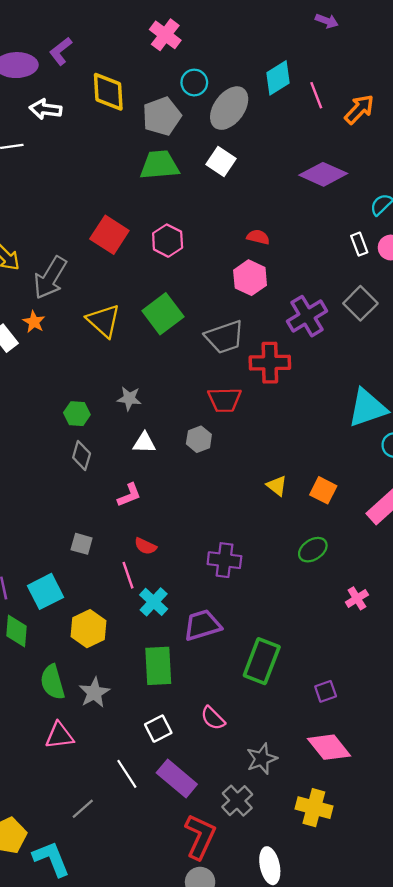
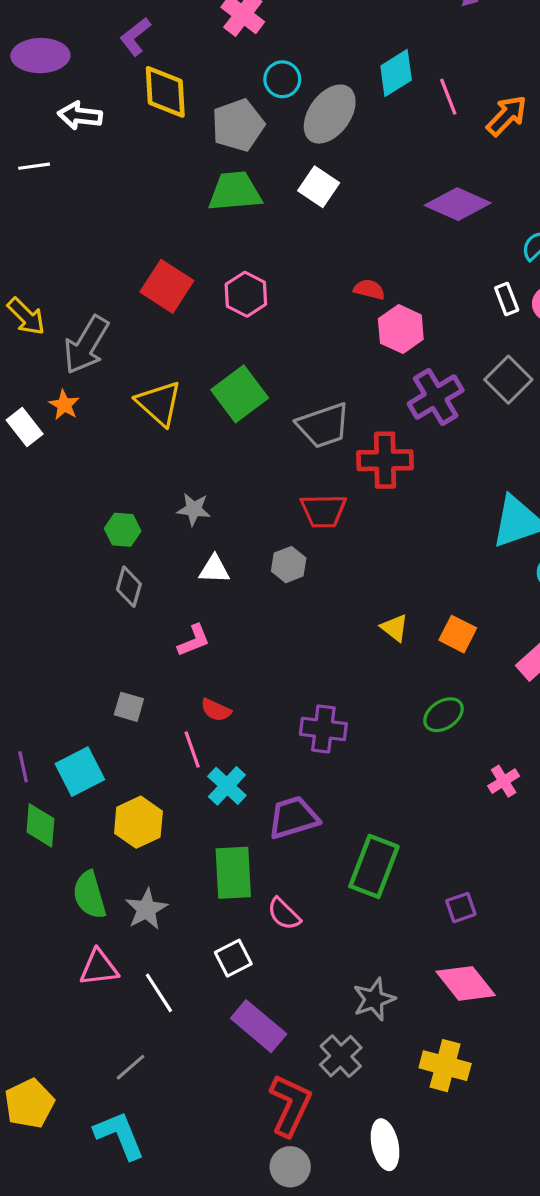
purple L-shape: (61, 51) -> (135, 37), moved
pink hexagon: (250, 278) -> (401, 329), moved
pink semicircle: (213, 718) -> (284, 914), moved
white line: (127, 774) -> (159, 993), moved
cyan L-shape: (51, 859) -> (119, 1135), moved

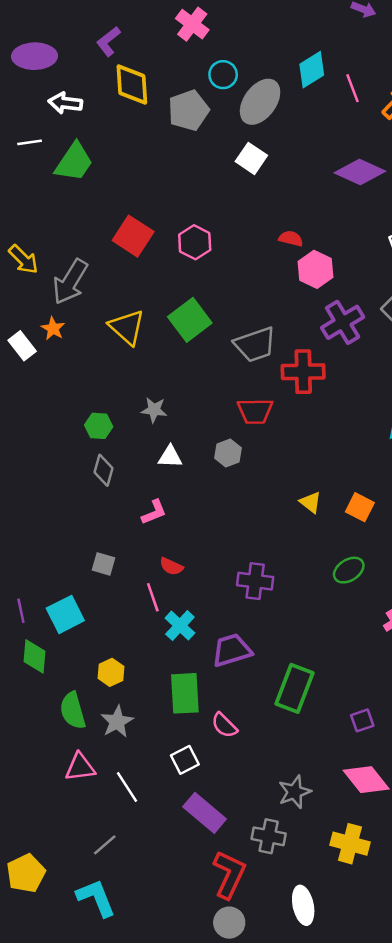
green trapezoid: (235, 191) -> (74, 162), moved, turned 129
yellow hexagon: (138, 822) -> (111, 672), moved, size x0.7
gray cross: (341, 1056) -> (269, 836), turned -36

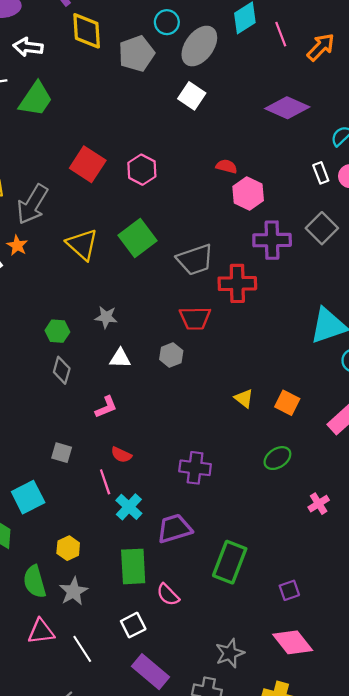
purple cross: (343, 322) -> (272, 240), turned 30

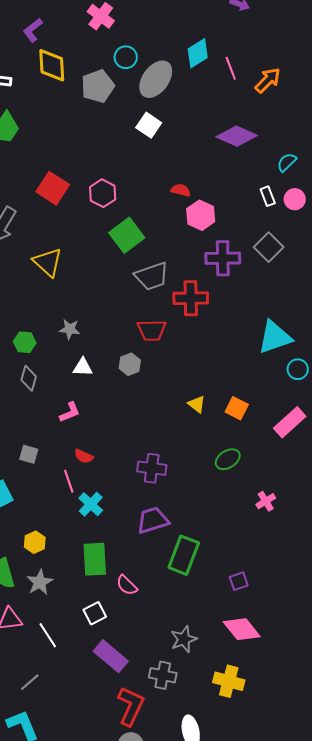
green square: (138, 238) -> (127, 235), moved
purple trapezoid: (174, 529) -> (153, 520), moved

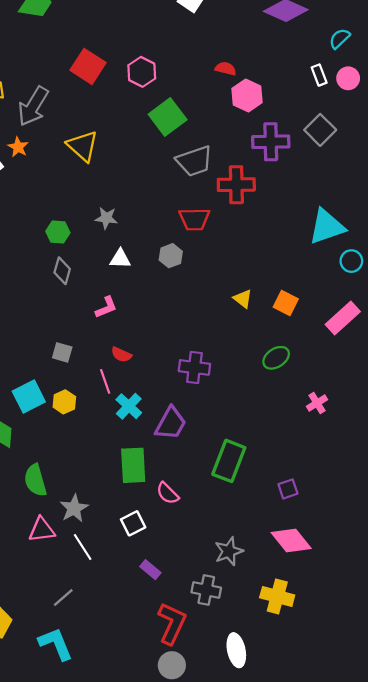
purple trapezoid: (153, 520) -> (171, 423), moved, turned 136
yellow hexagon: (35, 542) -> (64, 402), moved
gray star: (40, 582) -> (74, 508), moved
purple rectangle: (111, 656) -> (150, 570), size x0.6

